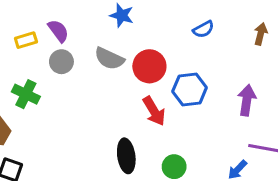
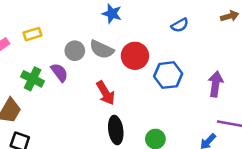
purple semicircle: (58, 31) -> (59, 72), moved
brown arrow: (261, 34) -> (230, 16), moved, turned 60
gray circle: (61, 62) -> (75, 51), moved
red arrow: (154, 111) -> (106, 93), moved

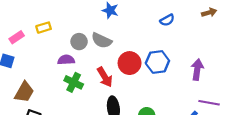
red circle: (135, 56) -> (130, 63), moved
purple semicircle: (59, 72) -> (66, 60), turned -56
green cross: (33, 79) -> (74, 82), moved

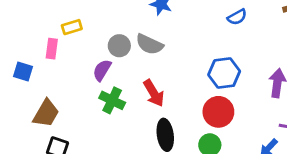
pink rectangle: (17, 37) -> (52, 49), moved, turned -48
purple semicircle: (66, 60) -> (102, 70), turned -56
red circle: (130, 63) -> (218, 112), moved

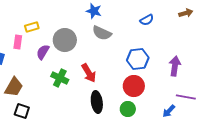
gray semicircle: (149, 44) -> (102, 33), moved
gray circle: (119, 46) -> (65, 40), size x1.5
purple semicircle: (102, 70) -> (43, 52), moved

